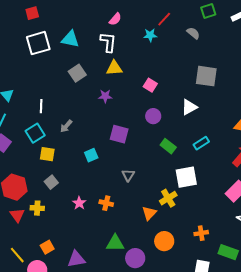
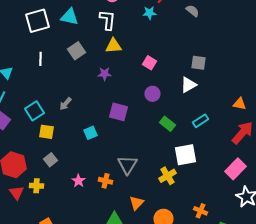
gray square: (206, 76) -> (198, 63), moved, size x0.7
white line: (41, 106) -> (40, 59), moved
gray triangle: (128, 175) -> (128, 165), moved, size x1.5
orange triangle: (149, 213) -> (136, 203), moved
orange cross: (201, 233) -> (200, 211), turned 32

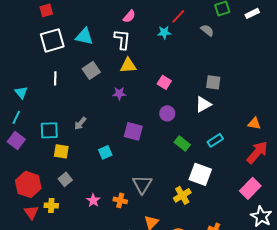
cyan square: (34, 111) -> (49, 130), turned 30
white square: (186, 155) -> (200, 174), turned 30

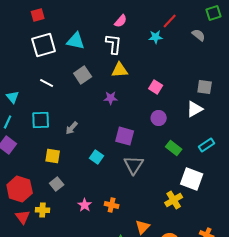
white line: (55, 78) -> (47, 83), turned -64
cyan square: (49, 130) -> (41, 120), moved
cyan square: (105, 152) -> (97, 157), turned -32
gray triangle: (142, 184) -> (134, 165), moved

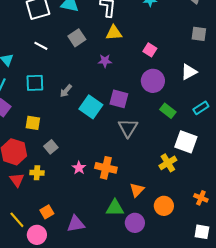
gray square: (205, 87) -> (199, 34), moved
purple circle: (159, 118) -> (153, 81), size x1.5
yellow square: (53, 156) -> (33, 123), moved
cyan square: (97, 157) -> (91, 107), moved, size x1.6
orange cross: (112, 205) -> (106, 168), size x1.5

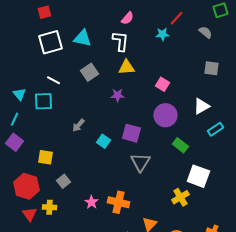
cyan square: (35, 83) -> (43, 101), moved
cyan square: (91, 107) -> (103, 141), size x0.6
cyan rectangle: (201, 108) -> (215, 129), moved

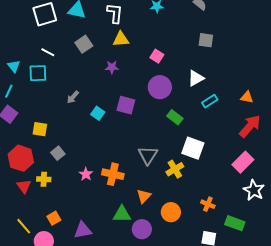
gray triangle: (140, 162) -> (148, 155), moved

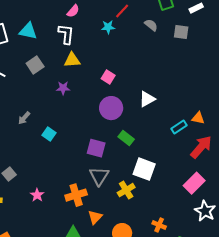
gray square: (206, 40) -> (181, 32), moved
cyan rectangle: (210, 101) -> (179, 127), moved
purple square: (126, 105) -> (96, 148), moved
orange cross: (113, 174) -> (76, 195), moved, turned -30

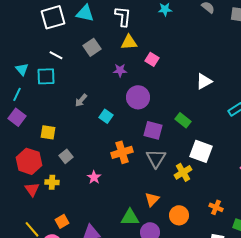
pink square: (108, 77) -> (152, 59), moved
purple circle: (111, 108) -> (138, 97), moved
orange cross: (76, 195) -> (122, 152), moved

